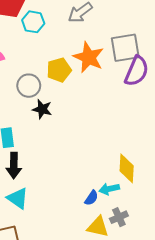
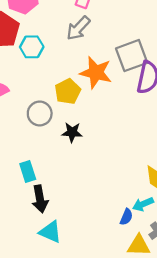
black star: (42, 109) -> (72, 132), moved

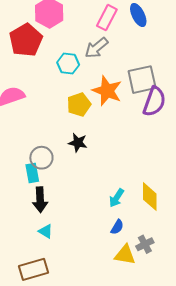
cyan hexagon: (32, 47) -> (68, 64), moved
gray circle: (40, 113) -> (41, 158), moved
cyan arrow: (143, 204) -> (117, 198), moved, turned -42
cyan triangle: (50, 232) -> (46, 231), size x0.7

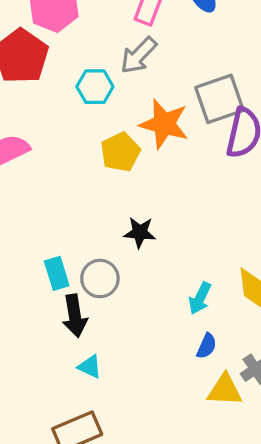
black star: (78, 143) -> (140, 232), moved
gray circle: (41, 158) -> (100, 279), moved

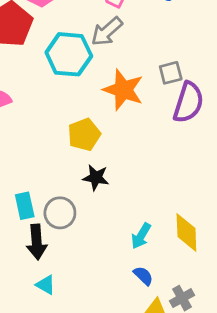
cyan hexagon: (95, 87) -> (69, 54), size x1.5
gray square: (219, 99) -> (171, 73), size x0.6
yellow pentagon: (120, 152) -> (84, 135), moved
blue semicircle: (207, 346) -> (143, 276), turned -75

